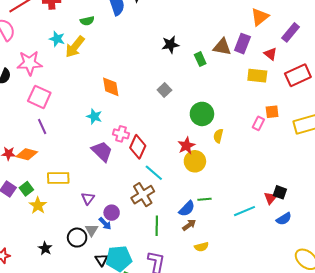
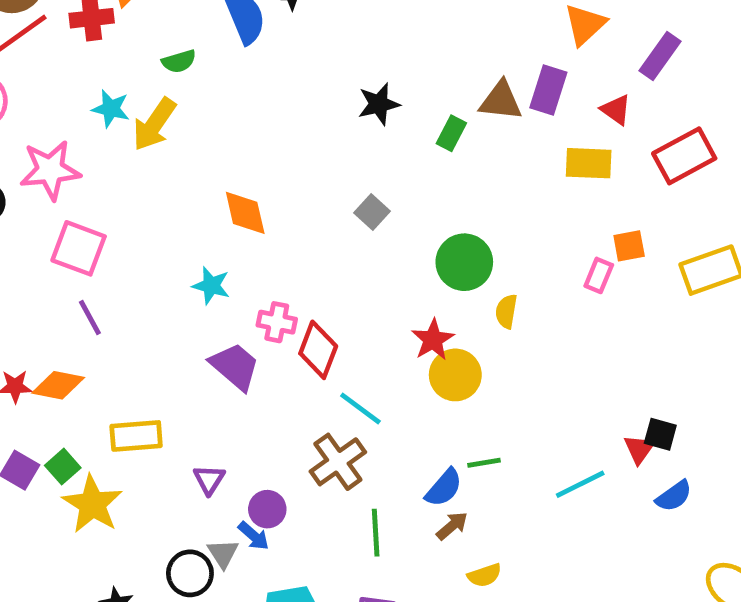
green rectangle: (200, 59) -> (451, 133), turned 56
yellow star: (38, 205) -> (92, 504), size x1.4

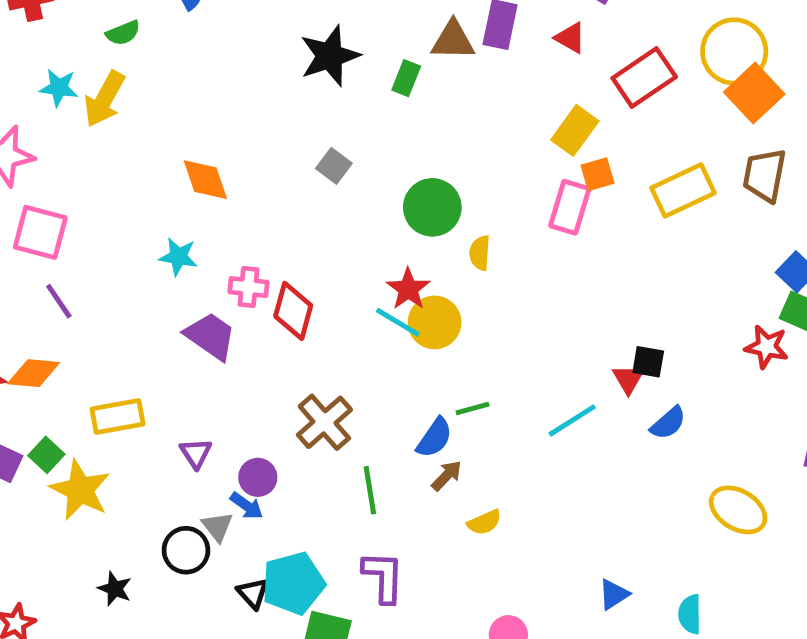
black star: (379, 104) -> (330, 56), size x1.4
yellow rectangle: (589, 163) -> (575, 130), moved, turned -51
pink rectangle: (599, 275) -> (570, 207), size x1.5
cyan line: (360, 409) -> (398, 322), moved

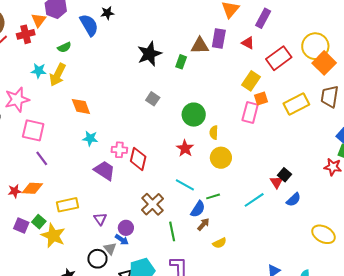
orange diamond: (205, 180) -> (81, 106), moved
cyan line: (398, 322) -> (185, 185), moved
yellow circle: (435, 322) -> (221, 158), moved
black square: (648, 362) -> (284, 175), turned 32

